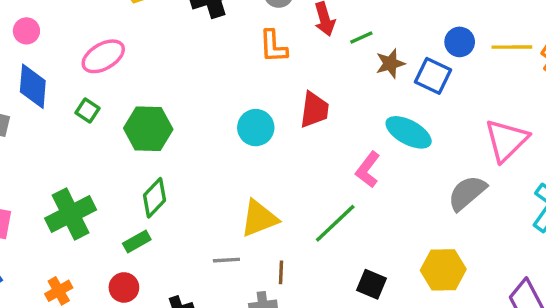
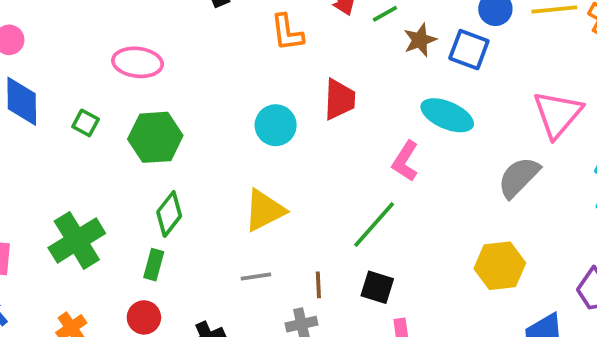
pink ellipse: (103, 56) -> (138, 62), moved, turned 42
yellow triangle: (259, 218) -> (264, 210), moved
green rectangle: (137, 241) -> (154, 265), turned -40
black square: (371, 284) -> (377, 287), moved

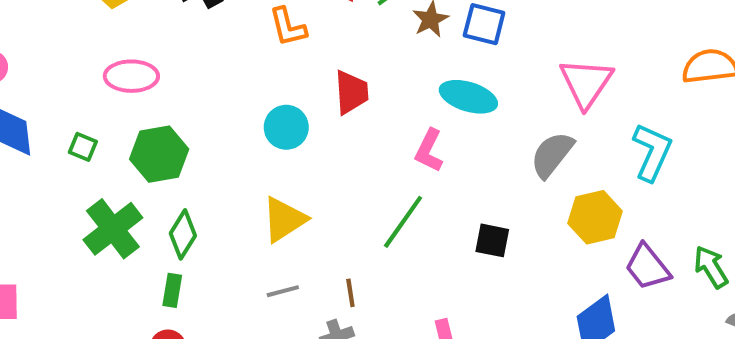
green cross: (77, 240) -> (113, 229), moved
yellow hexagon: (500, 266) -> (595, 217), moved
black square: (377, 287) -> (492, 240), moved

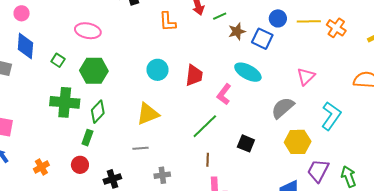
pink triangle: (586, 83) -> (306, 76), size x0.7
red trapezoid: (351, 92) -> (194, 75), moved
green cross: (113, 229) -> (65, 102), turned 32
purple trapezoid: (647, 267) -> (318, 171), turned 55
brown line: (350, 293) -> (208, 160), moved

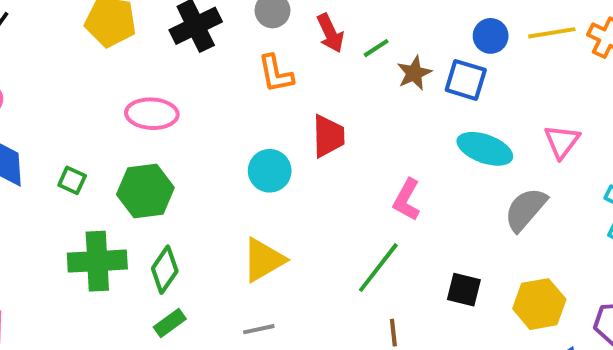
pink ellipse: (88, 31) -> (152, 114), moved
cyan ellipse: (248, 72) -> (485, 149), moved
red trapezoid: (194, 75) -> (328, 136), moved
green rectangle: (87, 138) -> (170, 323), moved, turned 42
yellow hexagon: (298, 142) -> (539, 304), moved

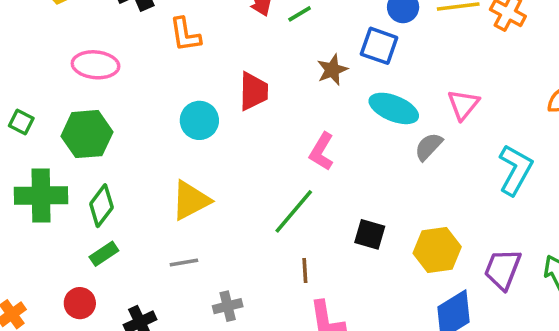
brown star: (414, 73) -> (332, 70), moved
orange L-shape: (276, 74) -> (185, 35), moved
gray semicircle: (526, 209) -> (429, 147), moved, size x0.7

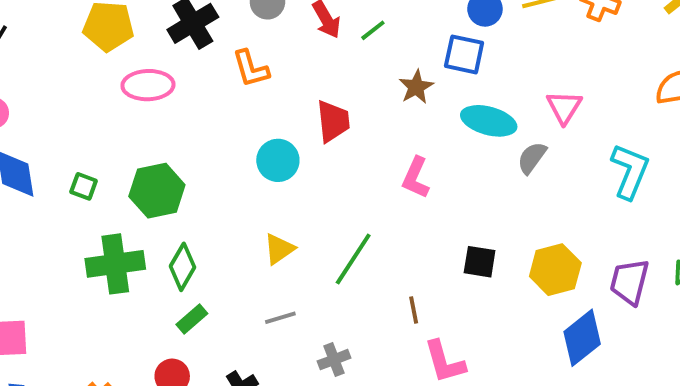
pink ellipse: (95, 65) -> (148, 85), moved
yellow triangle: (191, 200) -> (279, 249), size x0.7
green line: (294, 211) -> (353, 259), moved

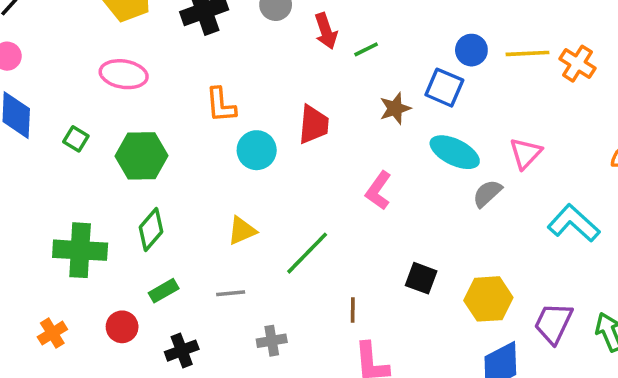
orange L-shape: (251, 69) -> (221, 105), moved
pink ellipse: (148, 85) -> (124, 74), moved
cyan L-shape: (630, 171) -> (574, 223), turned -81
green cross: (115, 264) -> (80, 250), moved
green rectangle: (192, 319) -> (164, 291), moved

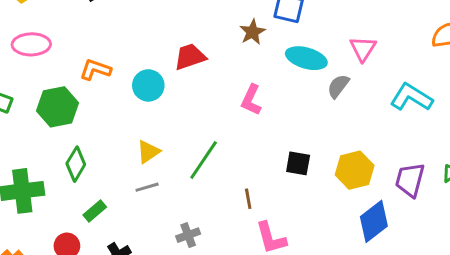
orange L-shape: (221, 105) -> (95, 70), moved, turned 124
red trapezoid: (314, 125) -> (190, 57), turned -104
gray line: (231, 293) -> (147, 187), moved

